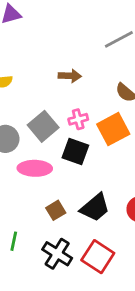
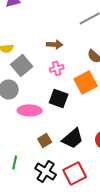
pink cross: (78, 119) -> (57, 68), moved
gray square: (43, 126) -> (22, 65), moved
red square: (98, 257) -> (75, 173), turned 30

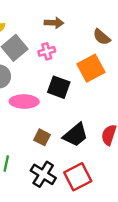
pink cross: (57, 68) -> (47, 51), moved
brown square: (45, 140) -> (42, 137), turned -32

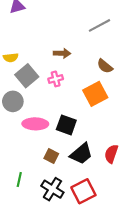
black square: (59, 87) -> (66, 125), moved

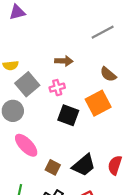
pink ellipse: (35, 124) -> (26, 145), moved, turned 45
black square: (66, 125) -> (68, 115), moved

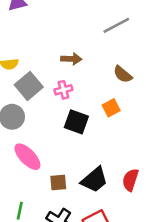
orange square: (98, 103) -> (111, 108), size x0.6
brown square: (53, 167) -> (58, 182), turned -32

